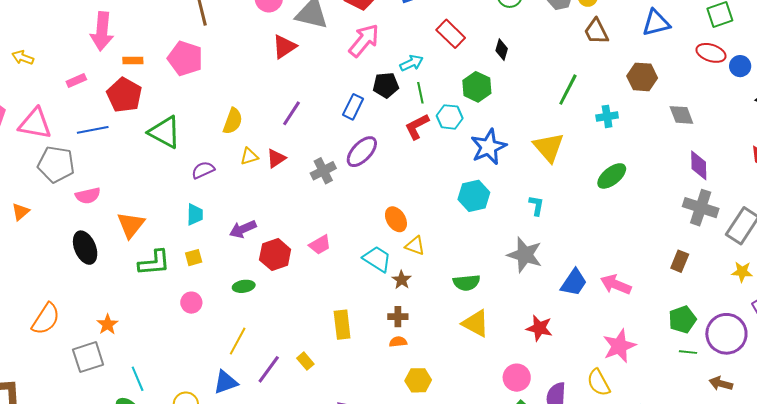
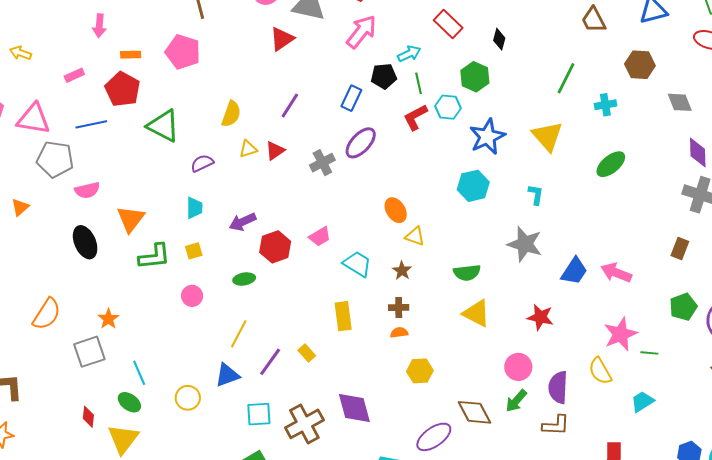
pink arrow: (102, 31) -> (99, 26), size x0.6
cyan trapezoid: (377, 259) -> (357, 264), moved
green line: (688, 352) -> (649, 353), moved

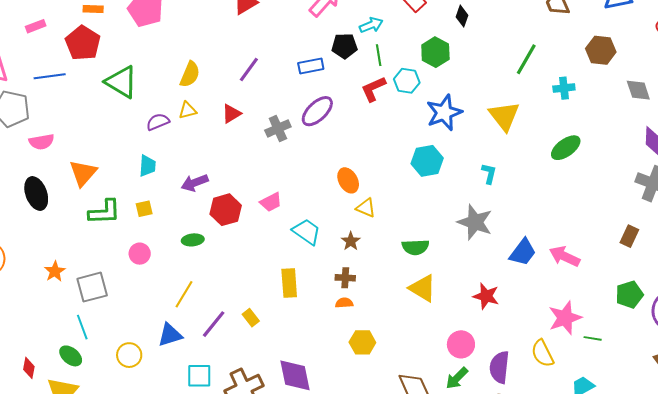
blue rectangle: (351, 98) -> (311, 66), turned 50
yellow triangle: (248, 149) -> (187, 110), moved
gray square: (89, 352) -> (92, 287), moved

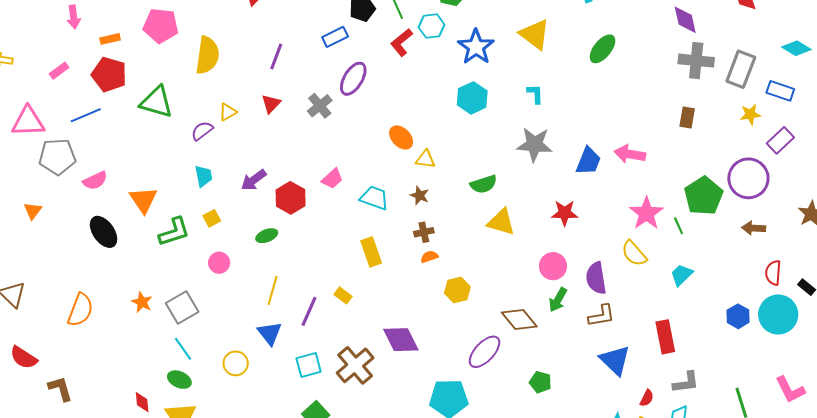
yellow semicircle: (190, 74) -> (207, 55), moved, size x1.4
green pentagon: (629, 295) -> (704, 196), moved, size x1.4
blue triangle: (170, 335) -> (270, 333), turned -36
green line: (593, 338) -> (679, 226), turned 72

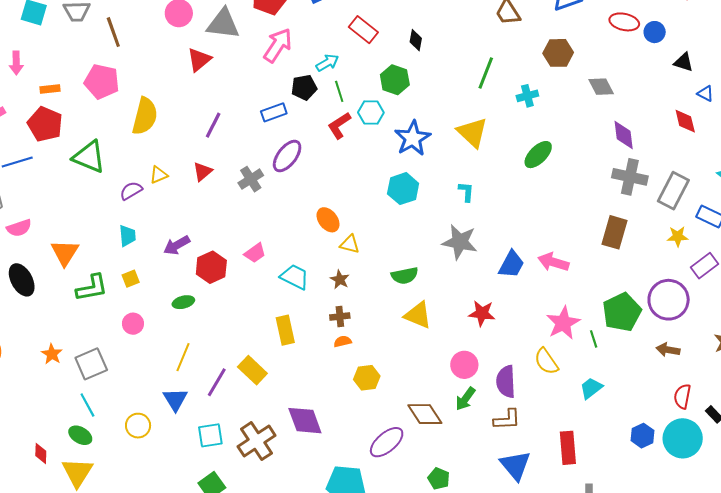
brown rectangle: (687, 117) -> (614, 232), size x1.5
yellow rectangle: (343, 295) -> (252, 370), size x1.6

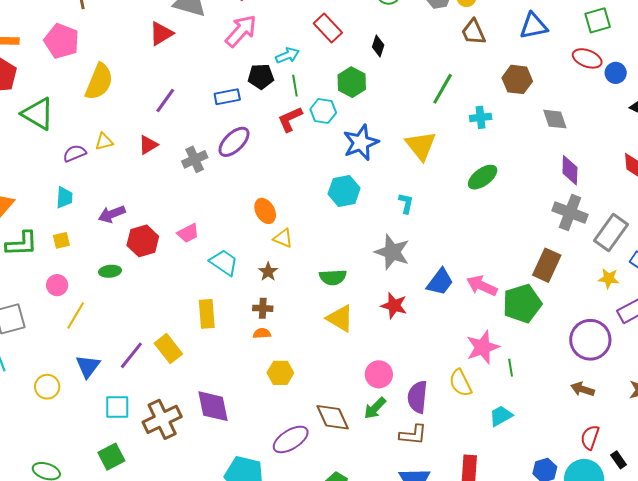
green pentagon: (622, 312) -> (522, 304), moved
red star: (482, 313) -> (394, 306), moved
yellow line: (183, 357) -> (76, 316), moved

